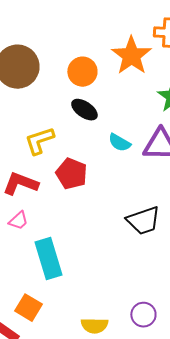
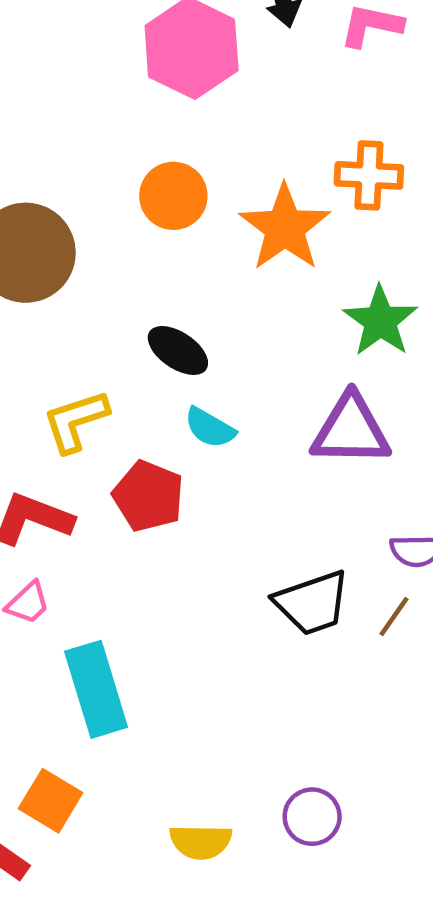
orange circle: (82, 72) -> (173, 196), moved
cyan semicircle: (119, 143) -> (210, 428), moved

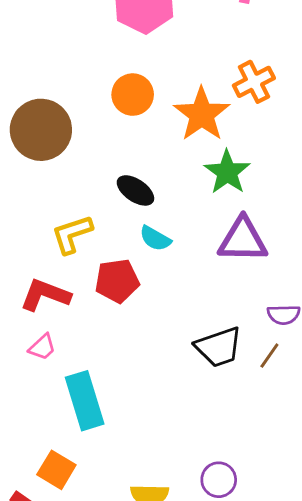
orange cross: (369, 175) -> (254, 82), turned -30
green star: (380, 321) -> (227, 172), moved
red pentagon: (148, 496) -> (117, 281), turned -30

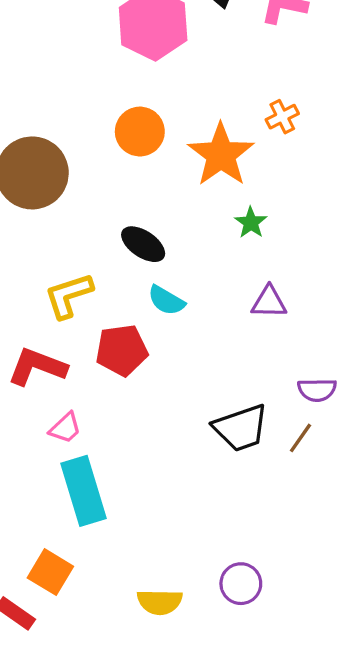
orange cross: (254, 82) -> (282, 117), size x0.7
green star: (227, 172) -> (251, 223), size x0.6
purple triangle: (243, 240) -> (269, 302), size x0.6
pink trapezoid: (42, 347) -> (65, 428), moved

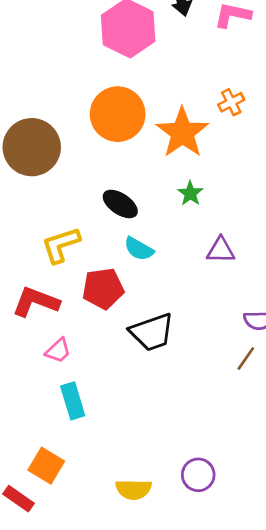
orange circle: (140, 132) -> (118, 114), size x1.4
green star: (251, 223) -> (190, 193), moved
black trapezoid: (241, 428) -> (152, 332), moved
cyan rectangle: (84, 491) -> (73, 401), size x0.7

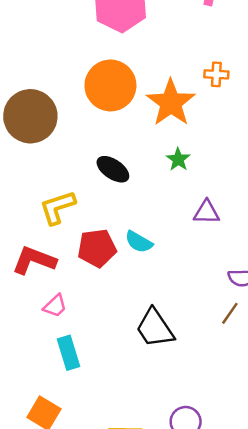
orange cross: (231, 102) -> (216, 74), turned 30
cyan semicircle: (139, 249) -> (139, 242), moved
black trapezoid: (152, 332) -> (155, 328), moved, turned 75

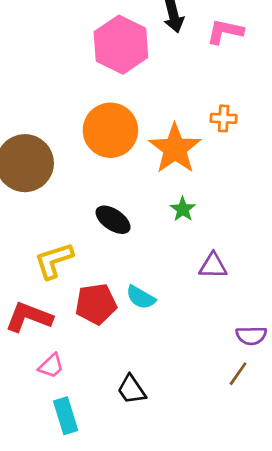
black trapezoid: (155, 328) -> (131, 390), moved, size x0.7

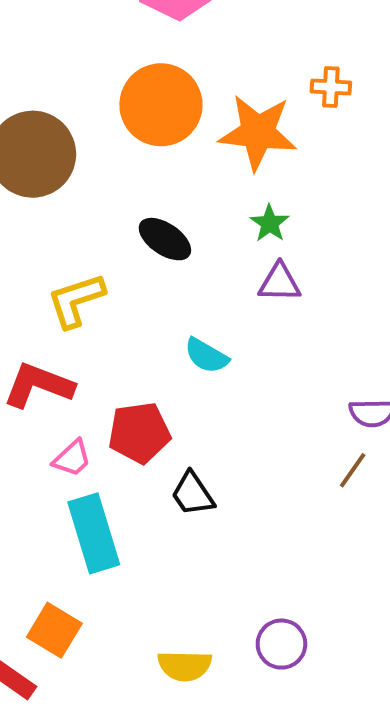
orange star: (175, 149) -> (258, 132), turned -30
purple triangle: (213, 266) -> (279, 283), moved
red pentagon: (96, 304) -> (139, 433), moved
cyan rectangle: (66, 416) -> (94, 533), size x1.4

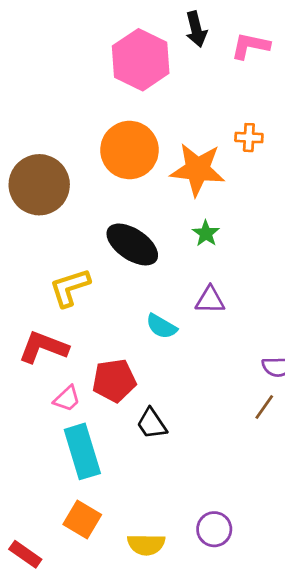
black ellipse: (165, 239) -> (132, 244), size x1.4
purple triangle: (279, 283) -> (210, 300), moved
orange square: (54, 630) -> (82, 519), moved

